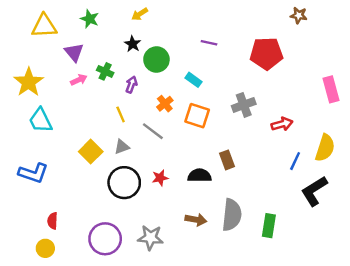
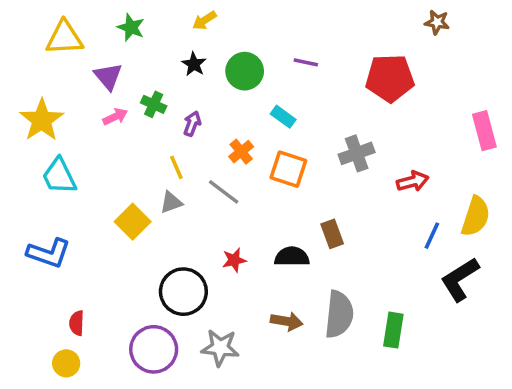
green circle: (156, 59) -> (245, 71), moved
gray triangle: (122, 147) -> (171, 202), moved
black circle: (124, 183) -> (183, 292), moved

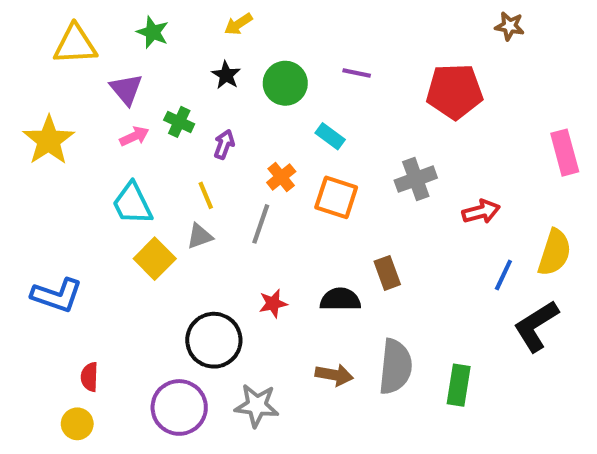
cyan trapezoid: (59, 176) -> (132, 204), moved
gray line: (224, 192) -> (261, 224), turned 72

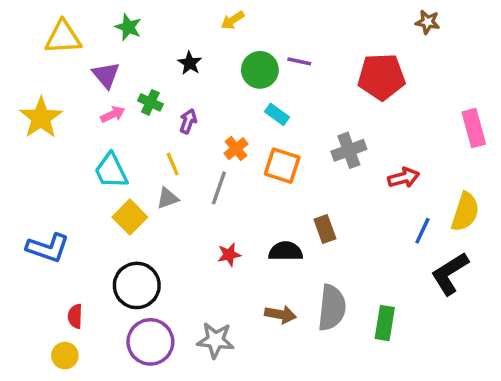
yellow arrow: (238, 24) -> (233, 20), moved
green circle: (285, 83) -> (260, 70), moved
black circle: (214, 340) -> (137, 285), moved

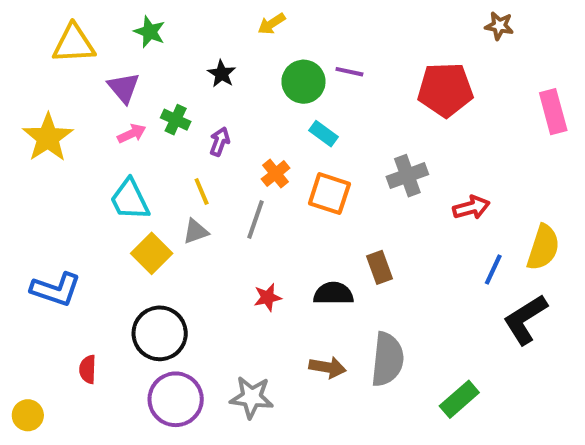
pink rectangle: (474, 128) -> (553, 112), moved
green rectangle: (385, 323) -> (459, 399), moved, turned 40
yellow circle: (65, 356) -> (28, 415), moved

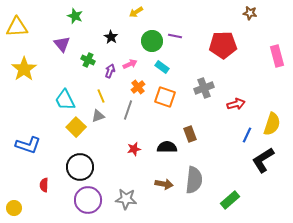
yellow triangle: (74, 44) -> (17, 27), moved
pink arrow: (132, 134) -> (130, 64), moved

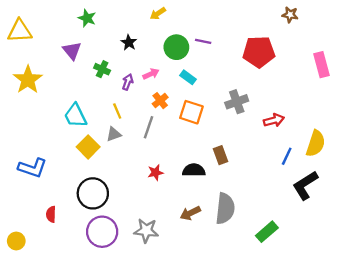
brown arrow: (164, 184) -> (190, 213), turned 144

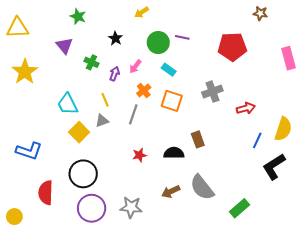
pink arrow: (151, 74) -> (135, 66), turned 152
gray semicircle: (225, 208) -> (202, 187), turned 136
red semicircle: (51, 214) -> (46, 193), size x1.6

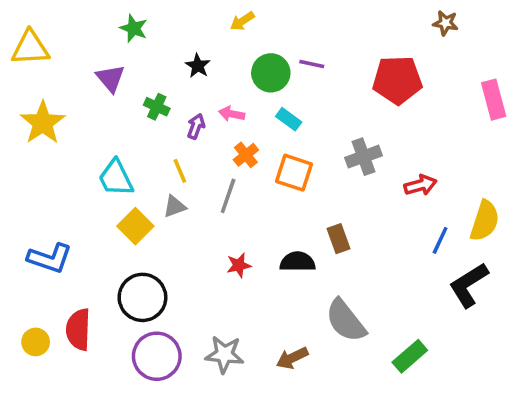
pink arrow: (135, 66) -> (232, 114), turned 64
brown arrow: (171, 192) -> (292, 358), moved
yellow circle: (14, 217) -> (36, 342), moved

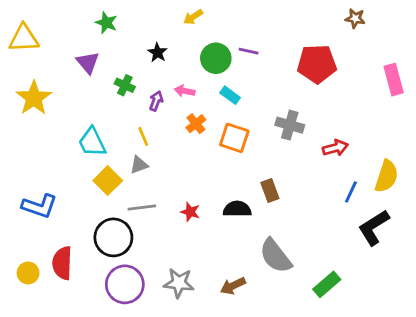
gray cross: (363, 157) -> (290, 125), turned 36
gray line: (228, 196) -> (142, 208), moved, turned 64
red star: (239, 265) -> (190, 212), turned 30

